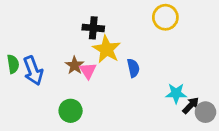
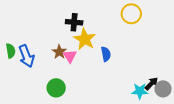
cyan star: (176, 93) -> (140, 91), moved

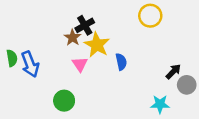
black cross: (74, 22) -> (85, 25), turned -35
brown star: (59, 52) -> (73, 38), moved
black arrow: (151, 84) -> (173, 71), moved
gray circle: (163, 89) -> (187, 85), moved

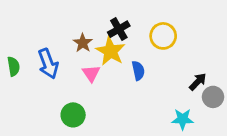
yellow circle: (150, 16) -> (163, 36), moved
black cross: (85, 25) -> (119, 29), moved
blue arrow: (30, 64) -> (48, 64), moved

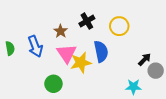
yellow star: (110, 51) -> (81, 63), moved, turned 30
blue semicircle: (138, 71) -> (101, 51), size x1.5
pink triangle: (91, 73) -> (67, 53), size x1.5

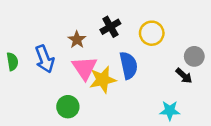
black arrow: (145, 59) -> (184, 76), turned 88
gray circle: (156, 71) -> (194, 56), moved

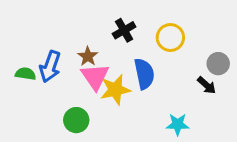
brown star: (77, 40) -> (88, 56), moved
blue arrow: (45, 59) -> (50, 66), turned 40
green semicircle: (12, 62) -> (26, 74), moved, turned -72
cyan star: (170, 111) -> (178, 124), moved

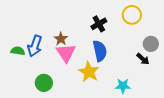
black cross: (124, 30) -> (99, 24), moved
yellow circle: (170, 38) -> (132, 15), moved
yellow star: (115, 90) -> (89, 72), moved, turned -30
green circle: (76, 120) -> (44, 83), moved

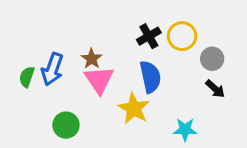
yellow circle: (132, 15) -> (182, 36), moved
gray circle: (151, 44) -> (212, 59), moved
green semicircle: (18, 51) -> (27, 77), turned -80

